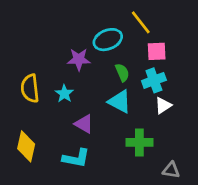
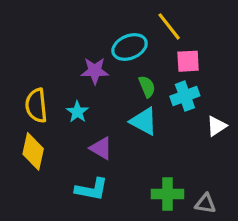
white triangle: (163, 105) -> (217, 126), moved
green cross: (139, 142) -> (167, 194), moved
yellow diamond: (26, 146) -> (33, 151), moved

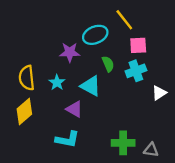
cyan triangle: (144, 121) -> (91, 86), moved
yellow diamond: (33, 151) -> (24, 112), turned 36

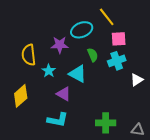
yellow semicircle: (27, 78) -> (29, 55), moved
gray triangle: (151, 150) -> (138, 130), moved

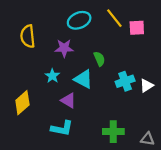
cyan ellipse: (82, 30) -> (79, 20), moved
pink square: (119, 39) -> (137, 28), moved
yellow semicircle: (29, 55) -> (28, 36), moved
cyan cross: (117, 61) -> (125, 81), moved

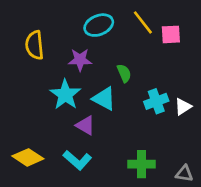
cyan star: (52, 76) -> (65, 95), size x1.6
yellow diamond: (22, 103) -> (28, 157), moved, turned 75
cyan L-shape: (62, 128) -> (77, 160), turned 30

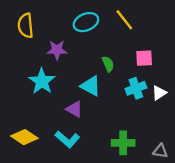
pink square: (171, 34) -> (144, 58), moved
yellow semicircle: (35, 45) -> (26, 26), moved
purple star: (80, 60) -> (57, 50), moved
cyan star: (65, 95) -> (42, 81), moved

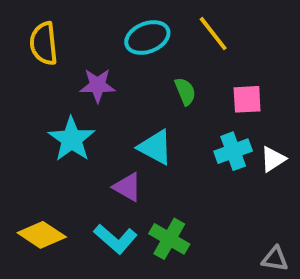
green semicircle: (108, 64) -> (185, 91), moved
green cross: (123, 143) -> (169, 239), moved, turned 30

